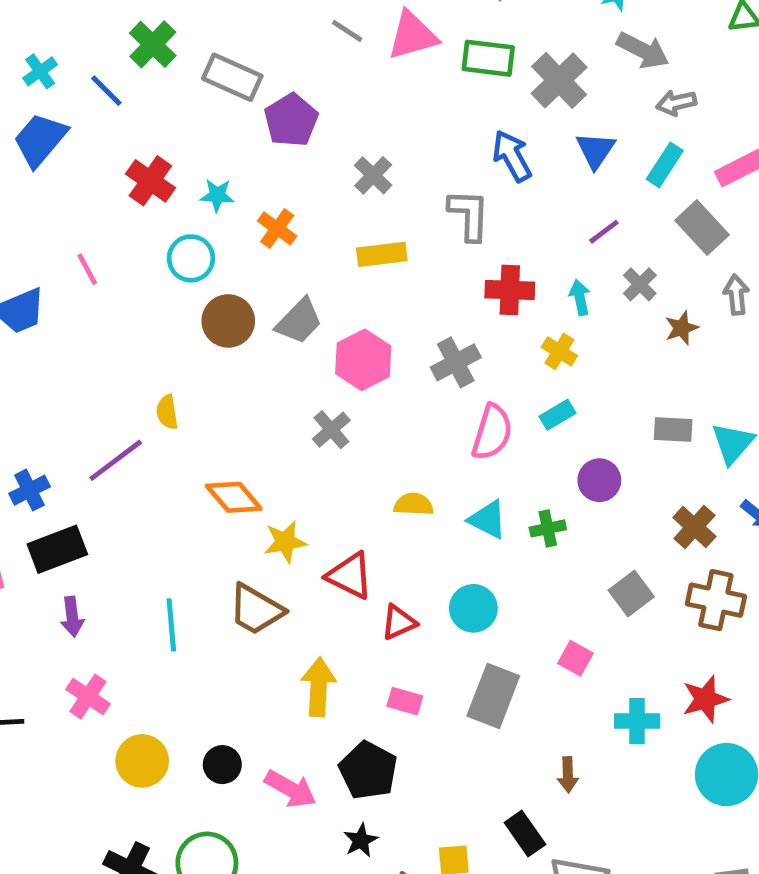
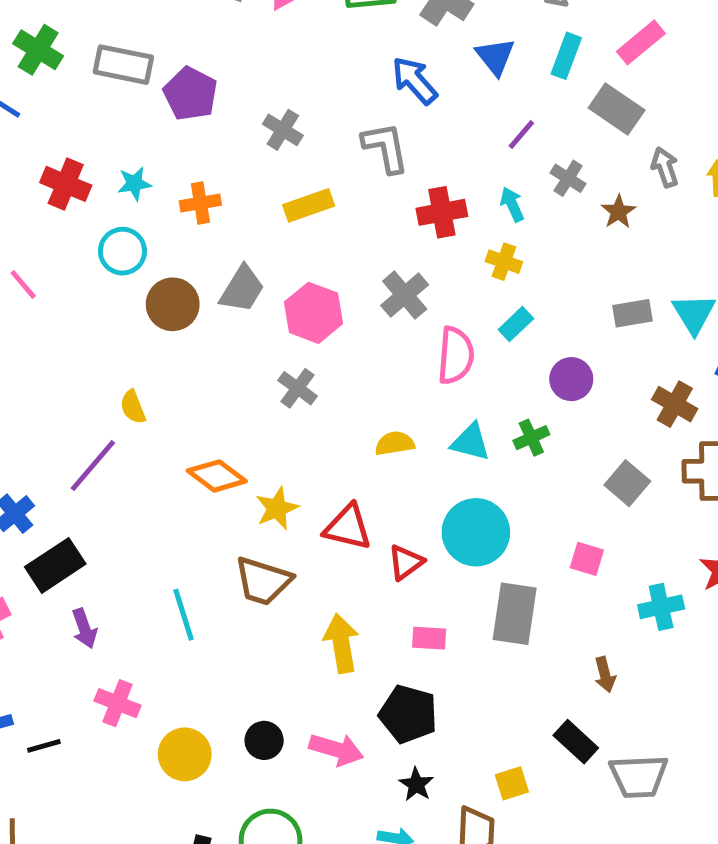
orange cross: (277, 229) -> (200, 203), turned -33
cyan circle: (473, 608) -> (476, 532), size x1.4

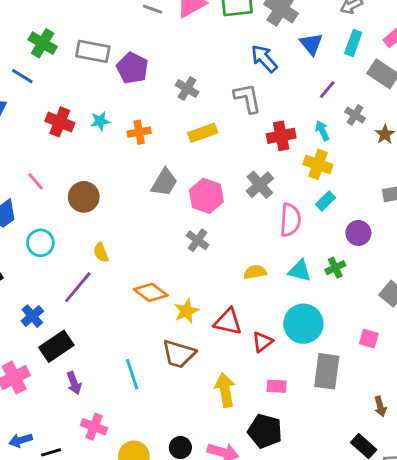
cyan circle: (122, 251) -> (40, 243), moved
yellow cross: (504, 262) -> (318, 164), size x1.4
brown circle: (173, 304) -> (84, 197), moved

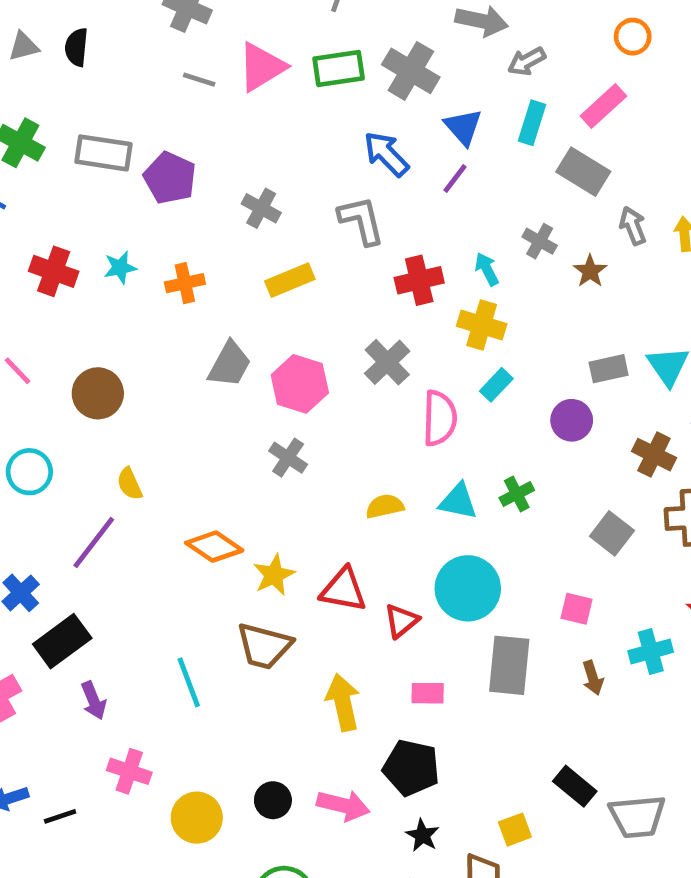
purple line: (327, 90) -> (455, 179), moved
purple circle: (358, 233) -> (572, 420), moved
brown arrow: (380, 406) -> (593, 678), moved

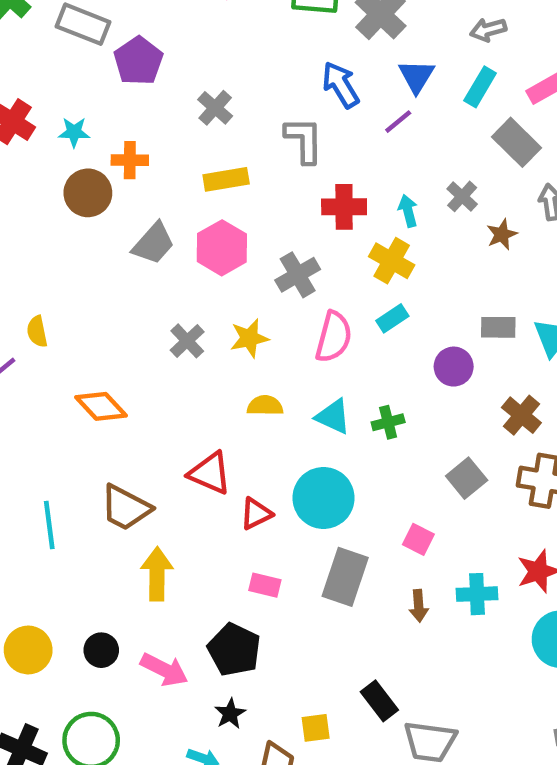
pink hexagon: (300, 384) -> (222, 248), moved
brown circle: (98, 393) -> (88, 193), moved
yellow star: (274, 575) -> (249, 338), moved
yellow arrow: (343, 702) -> (157, 574), moved

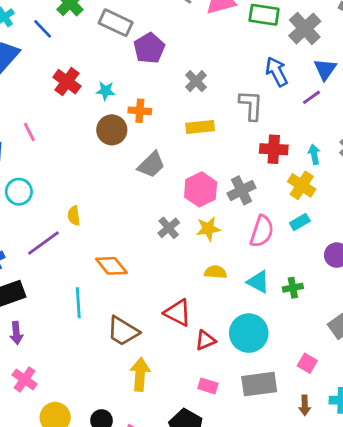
pink hexagon: (222, 248) -> (201, 189), moved
cyan line: (49, 525) -> (78, 303), moved
gray rectangle: (345, 577) -> (259, 384), turned 60

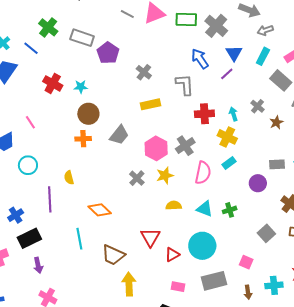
orange cross: (140, 111) -> (83, 139), moved
purple line: (43, 243) -> (50, 199), turned -50
red triangle: (178, 313) -> (150, 237), turned 40

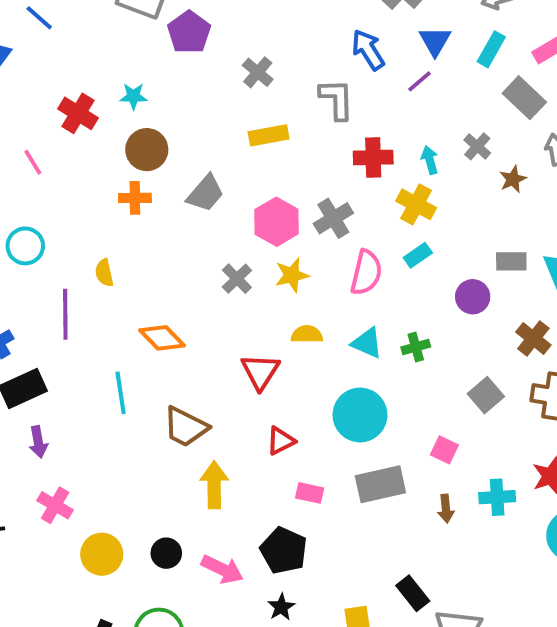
red cross: (53, 83) -> (78, 113), moved
red triangle: (150, 237) -> (260, 372), moved
red triangle: (172, 254) -> (281, 441), moved

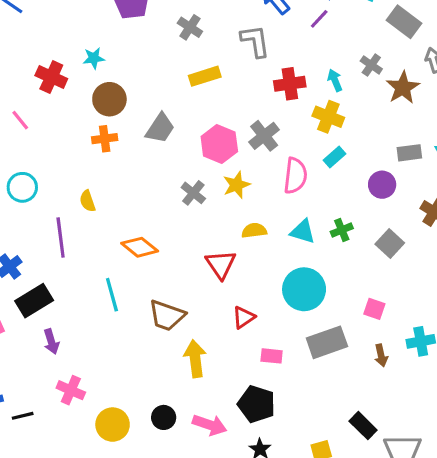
brown star: (513, 179) -> (403, 88), size x1.5
gray square: (486, 395) -> (390, 244), moved

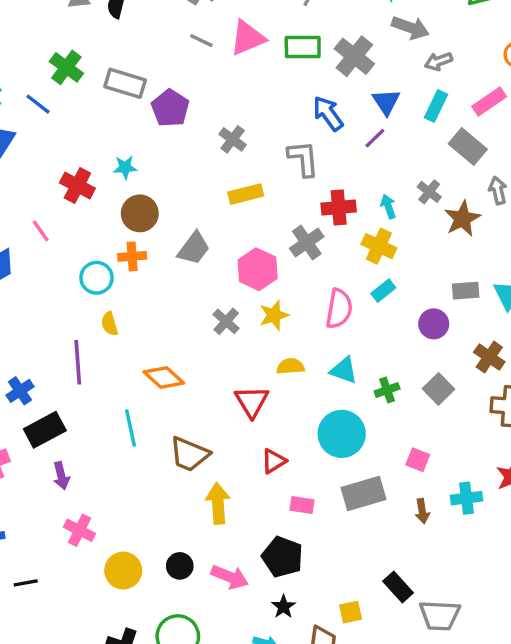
gray cross: (264, 136) -> (307, 242), moved
cyan circle: (22, 187) -> (97, 278), moved
green cross: (342, 230) -> (387, 390), moved
black line: (23, 416) -> (26, 583), moved

